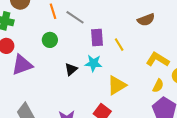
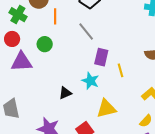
orange line: (53, 11) -> (55, 16), moved
green circle: (50, 40) -> (45, 44), moved
black triangle: (71, 69) -> (65, 93), moved

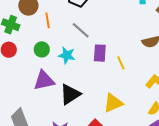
purple triangle: (22, 62) -> (44, 80), moved
cyan star: (90, 81) -> (67, 55), moved
black triangle: (65, 93) -> (70, 94), size x1.6

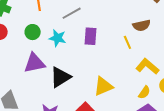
gray line: (81, 30) -> (72, 13), turned -72
yellow line: (121, 63) -> (127, 42), moved

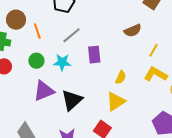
brown semicircle: (142, 25) -> (133, 31), moved
yellow line: (127, 42) -> (153, 50), moved, turned 64
yellow semicircle: (144, 92) -> (121, 77), moved

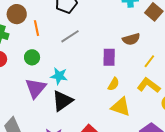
purple rectangle: (94, 55) -> (109, 57), moved
cyan star: (62, 62) -> (59, 76), moved
purple triangle: (44, 91) -> (36, 88), turned -35
yellow triangle: (116, 102) -> (121, 107), moved, turned 45

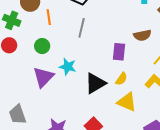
gray line: (70, 36) -> (82, 28), turned -48
black triangle: (62, 101) -> (95, 83), moved

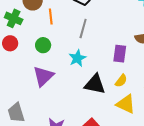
cyan star: (68, 67) -> (77, 58), moved, turned 30
black triangle: (95, 83) -> (95, 84), turned 40

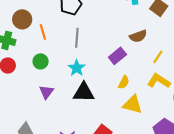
purple rectangle: (120, 54) -> (117, 56), turned 54
purple triangle: (43, 76) -> (46, 92), size x0.7
black triangle: (95, 84) -> (84, 92), moved

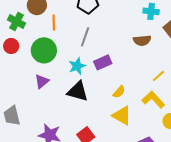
brown semicircle: (138, 36) -> (142, 40), moved
purple rectangle: (117, 56) -> (103, 62), moved
green circle: (41, 61) -> (44, 50), size x1.6

